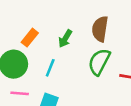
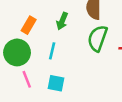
pink line: (20, 93) -> (27, 79), turned 72

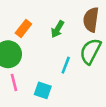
cyan line: (52, 51) -> (66, 65), moved

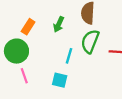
cyan square: (43, 90) -> (60, 80), moved

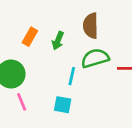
orange rectangle: (28, 27) -> (30, 37), moved
green semicircle: (90, 41) -> (95, 58), turned 55

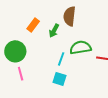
brown semicircle: (91, 26) -> (70, 16), moved
cyan square: (63, 105) -> (59, 79), moved

